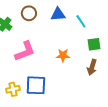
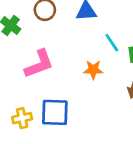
cyan line: (81, 21) -> (112, 43), moved

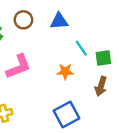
blue square: (55, 112) -> (66, 115), moved, turned -30

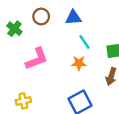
cyan line: (81, 48) -> (84, 42), moved

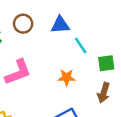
cyan line: (84, 42) -> (81, 45), moved

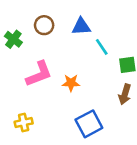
orange star: (67, 77) -> (71, 83), moved

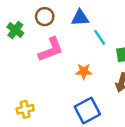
pink L-shape: (39, 74) -> (51, 50), moved
orange star: (71, 83) -> (84, 71), moved

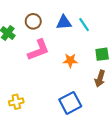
cyan line: (100, 37) -> (84, 25), moved
orange star: (84, 71) -> (70, 61), moved

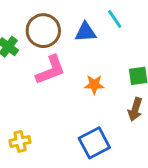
brown circle: (33, 21) -> (43, 31), size x1.5
cyan line: (84, 25) -> (115, 19), moved

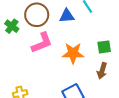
orange star: (94, 85) -> (73, 53), size x1.5

